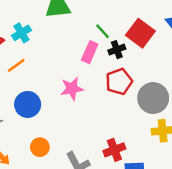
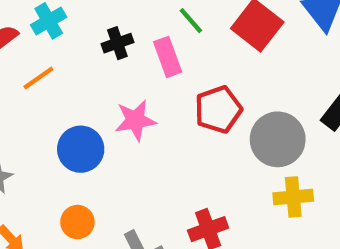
black cross: (117, 50) -> (117, 43), moved
pink rectangle: (90, 52) -> (168, 57), turned -45
blue circle: (28, 104) -> (81, 149), moved

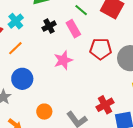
red pentagon: (218, 110) -> (101, 49), turned 30
blue circle: (81, 149) -> (22, 79), moved

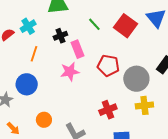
pink rectangle: (73, 29) -> (77, 49), moved
orange line: (15, 48) -> (34, 54), moved, turned -35
red cross: (105, 105) -> (108, 110), moved

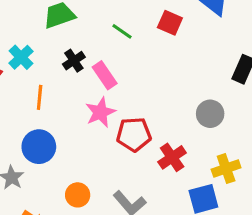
red square: (125, 26) -> (170, 23), size x0.7
red pentagon: (108, 66) -> (134, 134), moved
gray circle: (136, 79) -> (210, 114), moved, size x0.7
yellow cross: (144, 105) -> (226, 169), moved

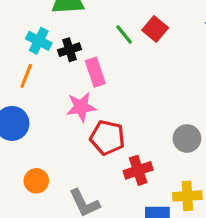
red square: (170, 23) -> (155, 29), moved
cyan cross: (21, 57) -> (39, 41), moved, turned -35

